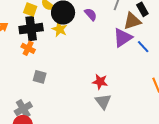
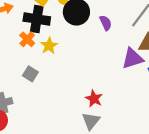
yellow star: (60, 29) -> (49, 46), moved

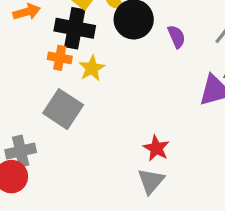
orange cross: (27, 39) -> (60, 58), turned -35
gray square: (30, 74) -> (63, 109), size x1.6

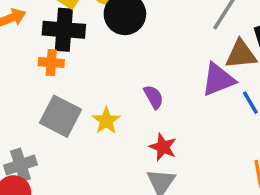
purple semicircle: (176, 37) -> (154, 97), moved
yellow star: (92, 68) -> (106, 121), moved

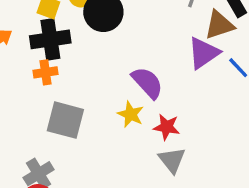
purple semicircle: (154, 97) -> (147, 83), size x1.5
yellow star: (106, 121) -> (131, 114), moved

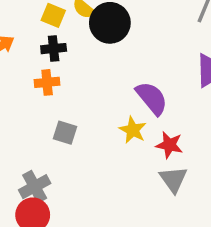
black cross: (50, 39) -> (54, 49), size x0.6
gray square: (65, 120) -> (65, 133), size x0.6

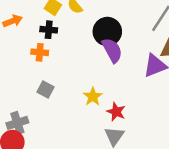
black circle: (110, 23) -> (107, 32), moved
purple semicircle: (152, 98) -> (112, 50), moved

